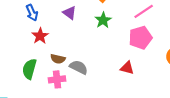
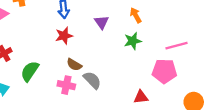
red triangle: (127, 68) -> (141, 97), turned -40
green semicircle: (29, 69) -> (30, 71), moved

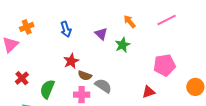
red star: (64, 36) -> (71, 61), moved
green star: (133, 41) -> (123, 45), moved
pink line: (176, 46) -> (167, 20), moved

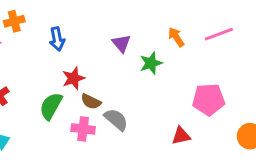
orange arrow: (130, 22) -> (176, 37), moved
blue arrow: (66, 29) -> (57, 39), moved
green semicircle: (47, 89) -> (51, 106), moved

